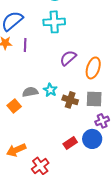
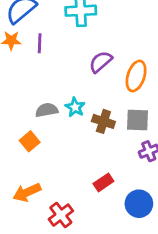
orange square: (14, 106) -> (30, 141), moved
blue circle: (92, 139) -> (139, 204), moved

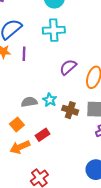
red rectangle: (103, 182) -> (42, 135), moved
orange arrow: (27, 192) -> (20, 147), moved

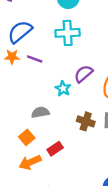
purple line: (24, 54) -> (35, 59), turned -72
cyan star: (50, 100) -> (63, 89), moved

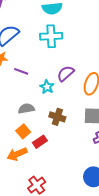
purple line: (35, 59) -> (21, 71), moved
brown cross: (86, 121) -> (57, 117), moved
orange square: (27, 137) -> (23, 131), moved

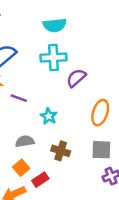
purple semicircle: (66, 73) -> (76, 78), moved

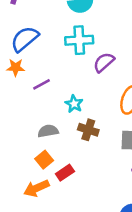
purple line: (19, 98) -> (42, 84), turned -49
brown cross: (61, 151) -> (88, 130), moved

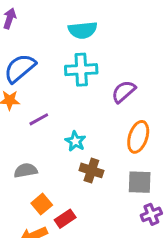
purple semicircle: (104, 62) -> (124, 92), moved
gray semicircle: (48, 131) -> (26, 170), moved

